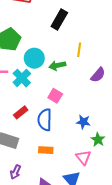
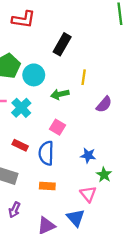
cyan circle: (34, 58) -> (34, 75), moved
red rectangle: (21, 112) -> (20, 145), turned 64

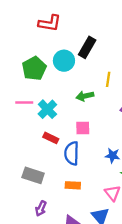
cyan circle: (34, 75) -> (64, 61), moved
pink square: (58, 127) -> (83, 128), turned -32
red rectangle: (20, 145) -> (51, 138), moved

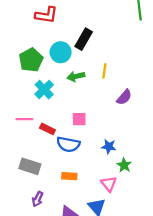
green arrow: (85, 96) -> (76, 76), moved
pink line: (24, 103) -> (24, 119), moved
cyan cross: (47, 109) -> (44, 90), moved
blue semicircle: (72, 153) -> (68, 144), turned -80

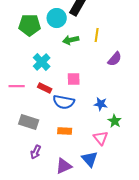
green pentagon: (31, 60) -> (30, 25), turned 30
cyan cross: (44, 90) -> (42, 62), moved
pink line: (24, 119) -> (17, 86), moved

